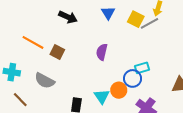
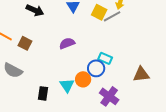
purple semicircle: (102, 52) -> (67, 43), turned 56
cyan rectangle: (142, 68) -> (105, 58), turned 40

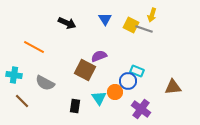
gray line: (112, 16) -> (144, 29), turned 48
brown square: (25, 43) -> (85, 70), moved, size x1.5

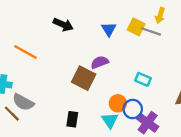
blue triangle: (105, 19) -> (109, 29), moved
blue circle: (128, 81) -> (133, 109), moved
gray semicircle: (45, 83) -> (23, 102), moved
cyan triangle: (99, 98) -> (110, 120), moved

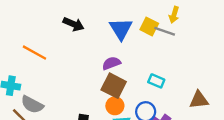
blue triangle: (109, 29) -> (121, 29), size x1.5
brown square: (84, 78) -> (114, 86), moved
orange circle: (118, 103) -> (115, 106), moved

